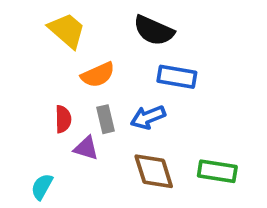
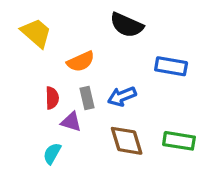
yellow trapezoid: (67, 30) -> (36, 33), moved
blue rectangle: (177, 77) -> (171, 66), moved
cyan semicircle: (42, 187) -> (52, 153), moved

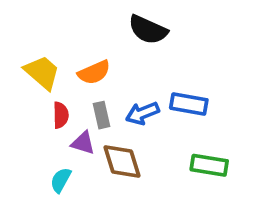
yellow trapezoid: (36, 33) -> (42, 72), moved
blue rectangle: (171, 66) -> (189, 104), moved
brown diamond: (127, 141) -> (122, 161), moved

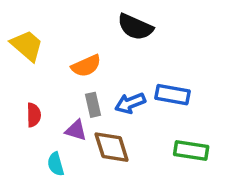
yellow trapezoid: (42, 72) -> (27, 46), moved
red semicircle: (61, 115) -> (34, 115), moved
cyan semicircle: (61, 180) -> (56, 164), turned -45

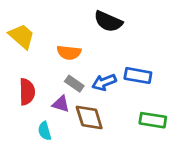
orange semicircle: (86, 66) -> (69, 53), turned 30
gray rectangle: (93, 105) -> (74, 84), turned -42
red semicircle: (34, 115) -> (27, 92), size x1.4

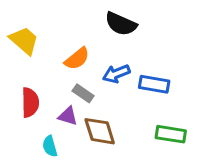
orange semicircle: (69, 53) -> (77, 59), turned -45
blue arrow: (104, 82) -> (116, 74), moved

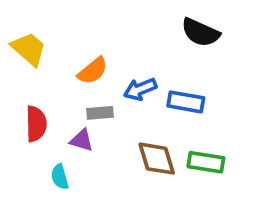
black semicircle: (121, 24) -> (200, 32), moved
gray rectangle: (83, 93) -> (100, 113), turned -40
brown diamond: (100, 131) -> (157, 159), moved

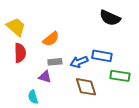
blue arrow: (140, 89) -> (79, 62), moved
red semicircle: (36, 124) -> (20, 53), moved
green rectangle: (206, 162) -> (120, 76), moved

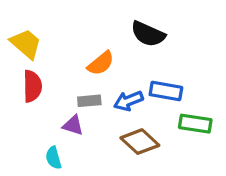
black semicircle: (110, 18) -> (148, 34), moved
orange semicircle: (51, 39) -> (101, 63), moved
brown diamond: (86, 87) -> (140, 142), turned -30

